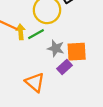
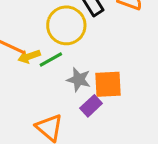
yellow arrow: (21, 32) -> (29, 56), turned -104

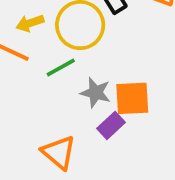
yellow arrow: (29, 56) -> (30, 23), moved

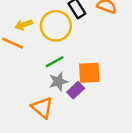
green line: (61, 68) -> (55, 62), moved
gray star: (96, 93) -> (58, 82), moved, turned -30

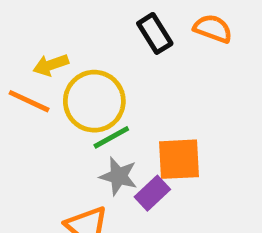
yellow circle: (56, 26) -> (94, 101), moved
gray star: (58, 82) -> (119, 176), turned 30

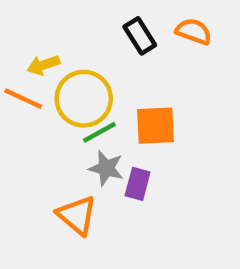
orange square: (179, 159) -> (156, 126), moved
purple rectangle: (152, 193) -> (138, 184), turned -32

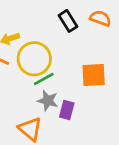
orange square: (156, 126) -> (94, 75), moved

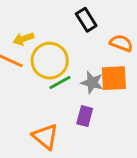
orange semicircle: (100, 18) -> (121, 43), moved
gray star: (48, 101) -> (92, 82), moved

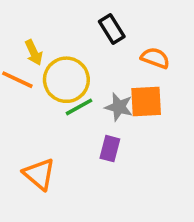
yellow arrow: (23, 39) -> (34, 53), turned -96
orange triangle: (45, 136) -> (39, 174), moved

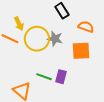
green line: (79, 107) -> (44, 77), moved, turned 49
gray star: (119, 107) -> (55, 39), moved

